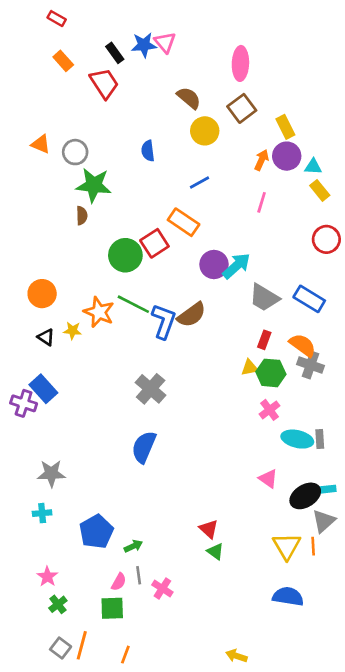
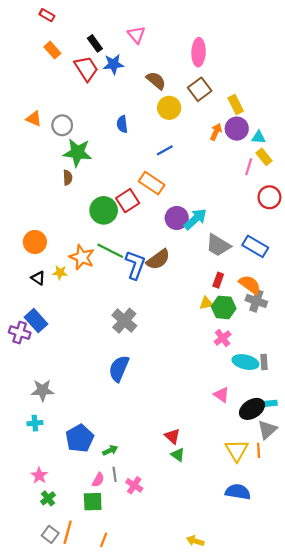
blue star: (144, 45) -> (113, 64), moved
pink line: (262, 202) -> (249, 167), moved

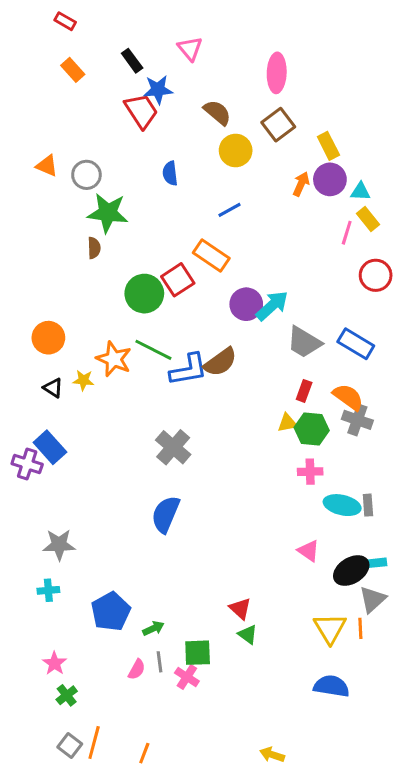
red trapezoid: (86, 69) -> (141, 111), moved
blue L-shape: (135, 265) -> (188, 370), turned 60
pink cross: (223, 338) -> (310, 472), turned 35
green square: (93, 502) -> (198, 653), moved

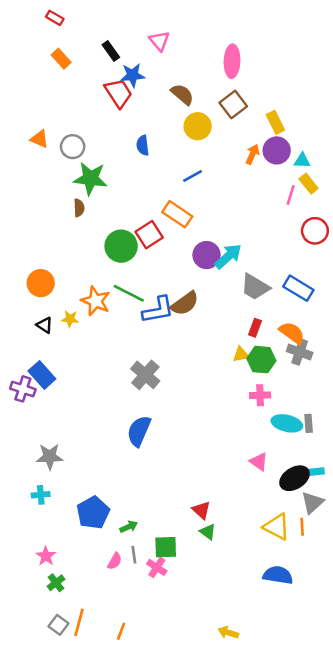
yellow triangle: (330, 628) -> (277, 527), turned -32

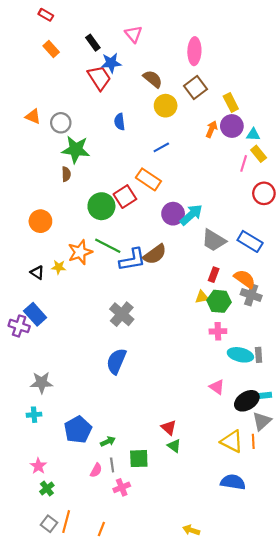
orange circle: (41, 283) -> (40, 221), moved
orange star: (96, 301) -> (80, 252), turned 30
pink cross: (157, 567) -> (122, 487), moved, turned 35

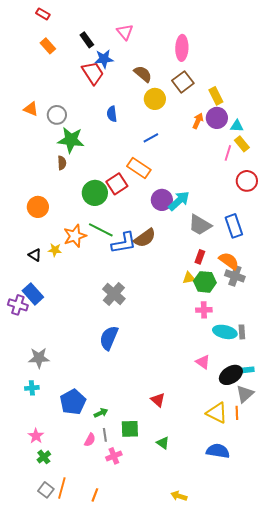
blue rectangle: (250, 241) -> (234, 226), turned 40
green triangle: (174, 446) -> (163, 443), moved

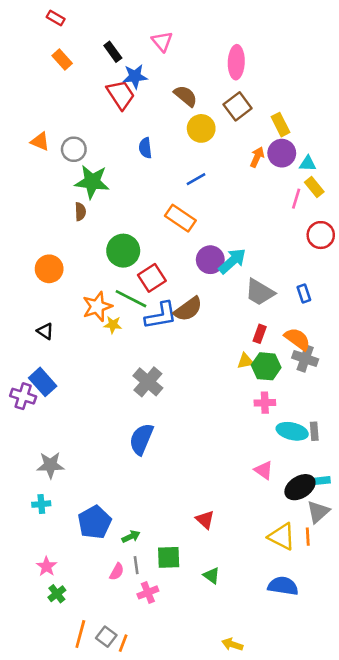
red square: (117, 184) -> (152, 278), moved
blue rectangle: (234, 226) -> (304, 294), size x0.6
yellow star: (55, 250) -> (113, 325), moved
gray square: (46, 490) -> (106, 637), moved

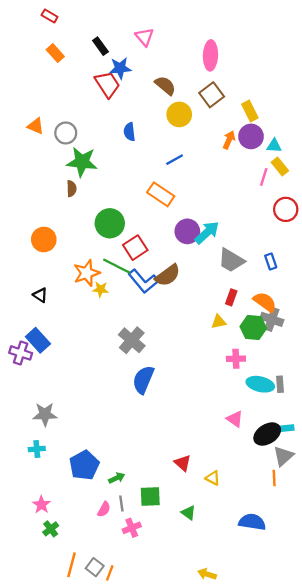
blue L-shape: (161, 316) -> (143, 281), turned 60
green hexagon: (266, 366) -> (253, 327), moved
blue semicircle: (141, 439) -> (143, 380), moved
yellow triangle: (282, 537) -> (213, 478), moved, size x0.6

